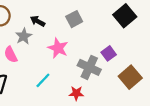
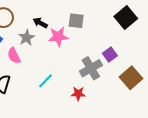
gray square: (74, 19) -> (76, 21), turned 35
pink star: (58, 48) -> (58, 37), moved, turned -30
gray cross: (89, 67) -> (91, 68), turned 35

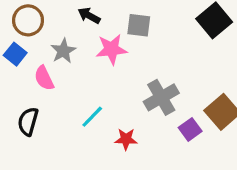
black arrow: (40, 23) -> (89, 16), moved
purple square: (110, 55) -> (190, 129), moved
red star: (78, 94) -> (126, 139), moved

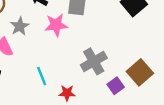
cyan line: (92, 117) -> (42, 76), turned -66

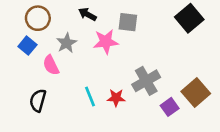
red star: (67, 93) -> (116, 98), moved

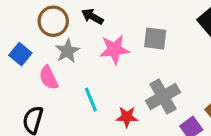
brown circle: (38, 18) -> (53, 21), moved
gray square: (128, 22) -> (155, 38), moved
cyan line: (90, 96) -> (91, 100), moved

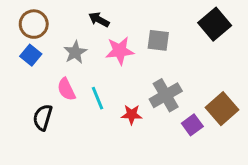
brown circle: (53, 21) -> (34, 24), moved
pink semicircle: (49, 78) -> (66, 89), moved

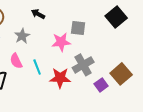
pink star: (120, 51) -> (61, 42), moved
red star: (132, 114) -> (60, 78), size x1.5

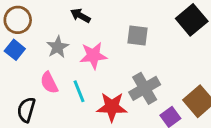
pink star: (61, 42) -> (93, 56), moved

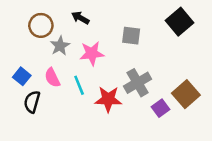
brown circle: (18, 20) -> (41, 25), moved
blue square: (15, 50) -> (22, 76), moved

